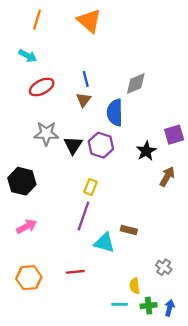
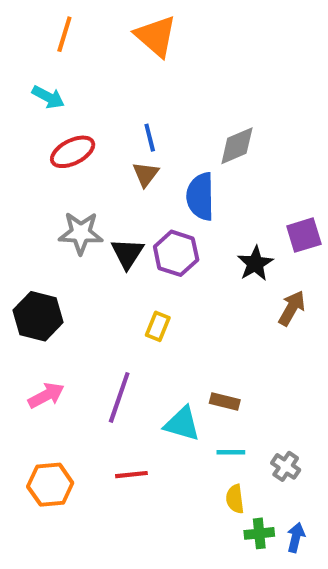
purple line: (83, 216) -> (119, 397), moved
cyan line: (120, 304) -> (231, 452), moved

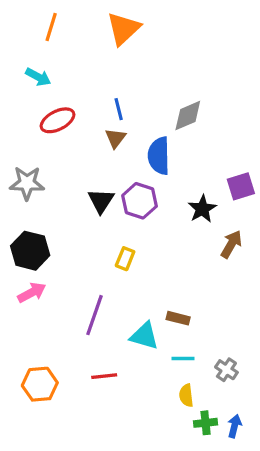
orange triangle: (156, 36) -> (123, 29), turned 36
gray star: (81, 233) -> (27, 183), moved
pink arrow: (46, 395) -> (32, 292), moved

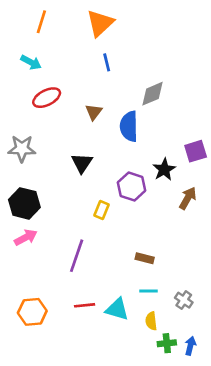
blue line: (119, 109) -> (107, 62), moved
purple hexagon: (140, 201) -> (132, 186), moved
cyan triangle: (144, 336) -> (117, 309), moved

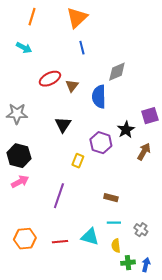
red ellipse: (47, 98) -> (50, 79), moved
red line: (85, 305) -> (60, 242), moved

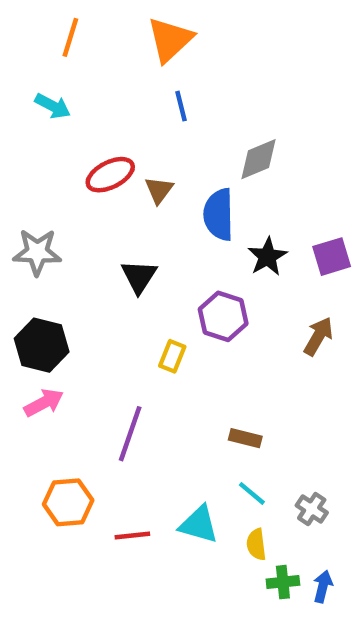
black star: (126, 130) -> (267, 257), moved
cyan line: (114, 223) -> (252, 493), turned 40
orange hexagon: (25, 239) -> (68, 502), moved

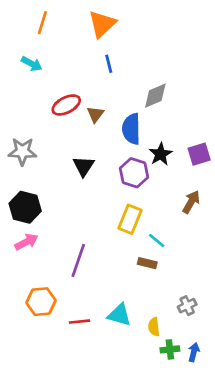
purple hexagon: (223, 316) -> (134, 173), moved
yellow rectangle: (172, 356) -> (130, 219), moved, size x1.5
cyan line: (252, 493) -> (157, 240), moved
gray cross: (312, 509) -> (187, 306), turned 30

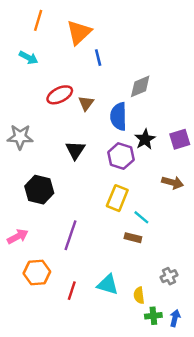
orange triangle: (102, 24) -> (79, 32), moved
brown arrow: (191, 202) -> (173, 182), turned 75
black hexagon: (25, 207) -> (39, 190), moved
pink arrow: (26, 242) -> (18, 237), moved
red line: (80, 322) -> (72, 291), turned -66

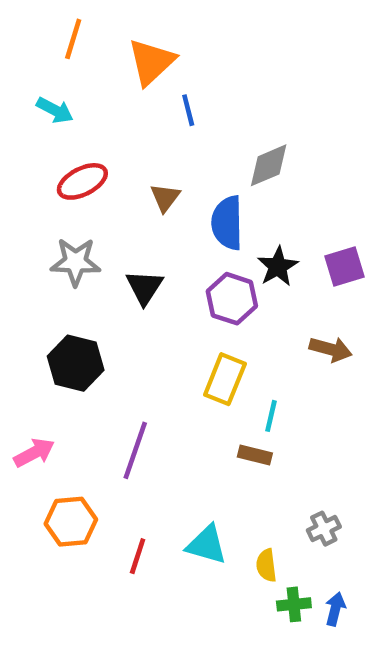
red ellipse: (60, 95) -> (82, 181), moved
gray star: (20, 137) -> (76, 262), moved
cyan line: (141, 217) -> (271, 416), turned 63

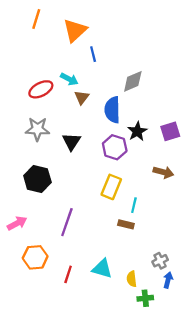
cyan arrow: (55, 110) -> (69, 79), moved
blue arrow: (335, 609) -> (168, 280), moved

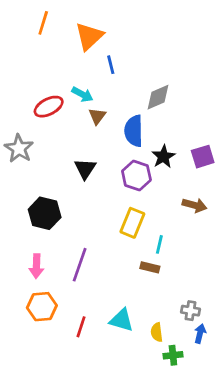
gray star: (37, 129) -> (19, 148), moved, turned 30
pink arrow: (17, 223) -> (36, 266), moved, turned 120
gray cross: (160, 261) -> (190, 311), turned 35

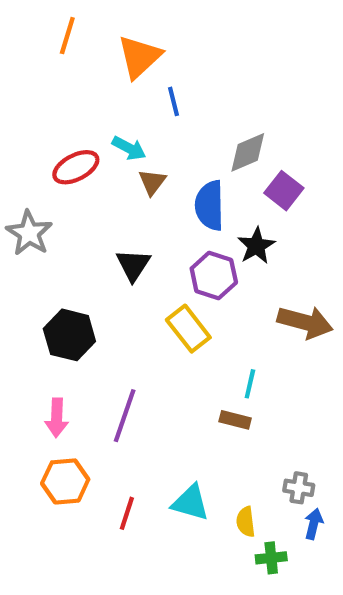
purple square: (203, 157) -> (284, 191), moved, turned -35
brown arrow: (195, 205) -> (305, 322), size x1.4
yellow rectangle: (132, 223) -> (188, 329), moved, turned -60

